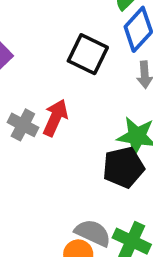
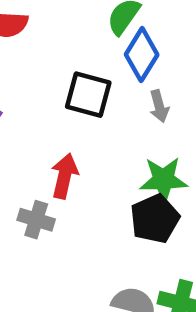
gray cross: (23, 125) -> (36, 220), moved

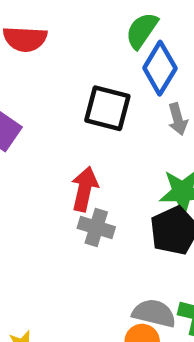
gray cross: (36, 220) -> (96, 227), moved

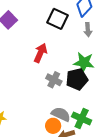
gray cross: (96, 227) -> (54, 80), moved

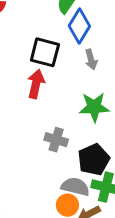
red arrow: (40, 53) -> (36, 84), moved
black pentagon: (77, 79) -> (94, 160), moved

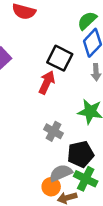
gray semicircle: (75, 187) -> (61, 173), turned -50

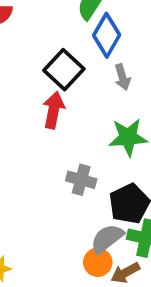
black square: (60, 58) -> (64, 70), turned 30

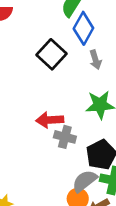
red arrow: (54, 110) -> (50, 120), moved, turned -104

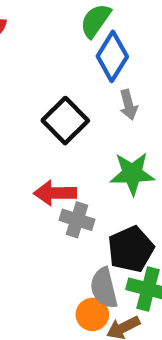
black square: (52, 54) -> (65, 121), moved
gray semicircle: (85, 181) -> (104, 288), turned -68

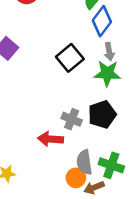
green star: (132, 174) -> (107, 73), moved
red arrow: (55, 193) -> (50, 139), moved
black pentagon: (131, 249) -> (102, 114), moved

